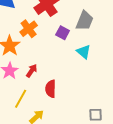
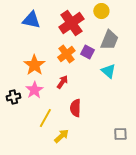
orange cross: (29, 29) -> (66, 54), moved
red arrow: (32, 71) -> (62, 82), moved

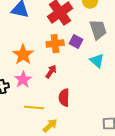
gray trapezoid: (109, 40) -> (98, 30), turned -40
orange cross: (66, 54) -> (55, 44), turned 30
yellow line: (45, 118) -> (34, 108), turned 66

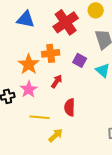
purple square: (76, 42) -> (80, 60), moved
orange cross: (55, 44) -> (51, 53), moved

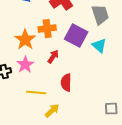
purple square: (80, 60) -> (76, 36), size x1.6

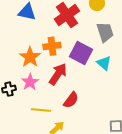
red arrow: (53, 57) -> (58, 74), size x1.6
red semicircle: (66, 83) -> (71, 100), turned -144

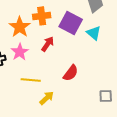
red arrow: (58, 74) -> (48, 44), size x0.7
red semicircle: (71, 100) -> (71, 73), moved

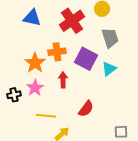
cyan triangle: (94, 33) -> (109, 69), turned 42
red arrow: (48, 44) -> (63, 80), turned -35

